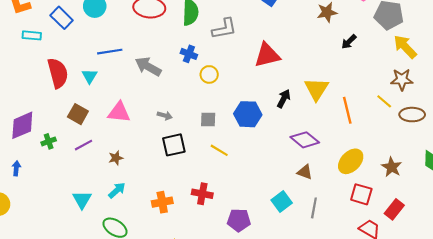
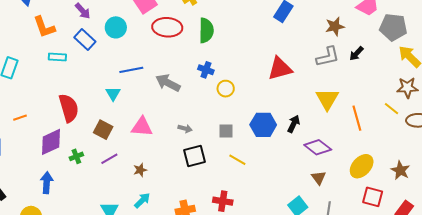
gray L-shape: (224, 29) -> (328, 57), moved
red semicircle: (58, 73) -> (69, 108), moved
black arrow: (284, 99) -> (294, 124), moved
blue arrow: (16, 168) -> (47, 183), size x1.5
brown triangle: (305, 172) -> (319, 178), turned 35

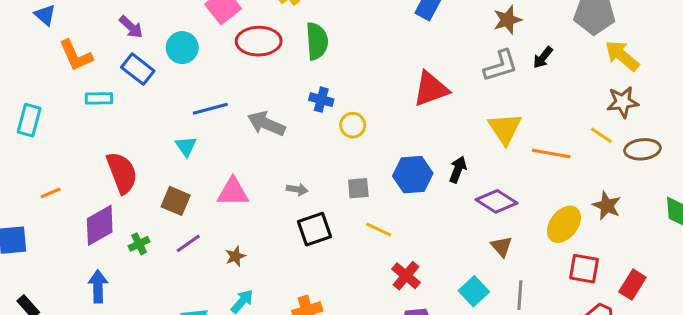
orange line: (357, 118) -> (551, 153), turned -60
brown star: (400, 170) -> (607, 206), moved
red cross: (223, 201) -> (406, 276), moved, turned 36

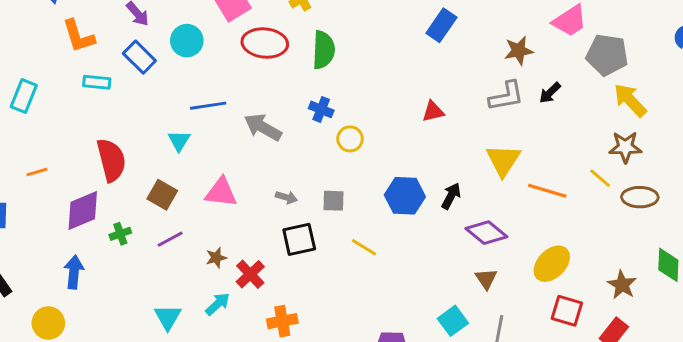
red triangle: (431, 89) -> (433, 111), size x0.6
gray square: (358, 188) -> (333, 201), moved
brown star: (607, 206) -> (622, 285), moved
red cross: (406, 276) -> (250, 274), moved

